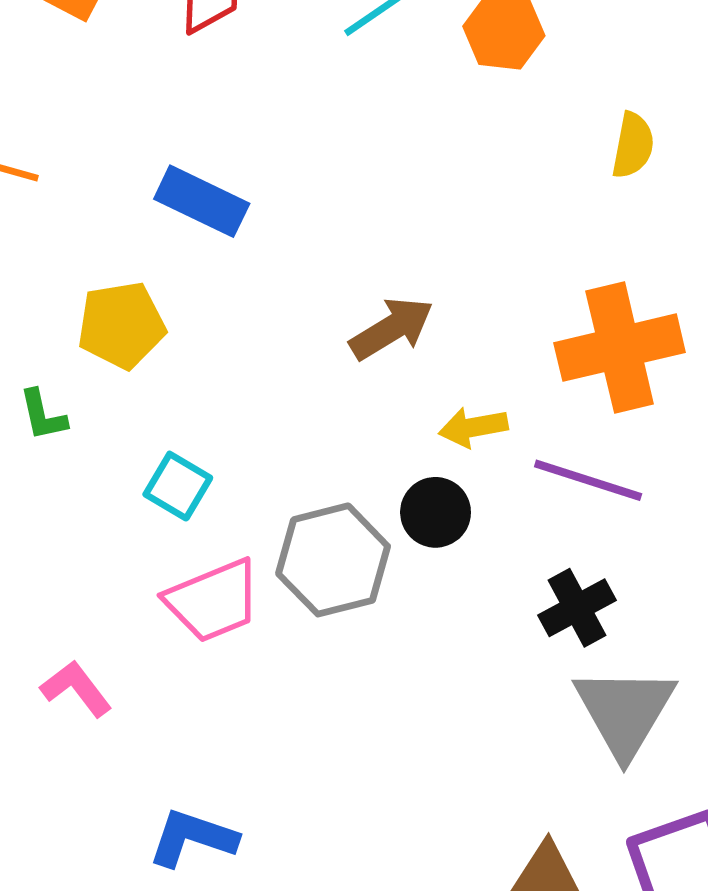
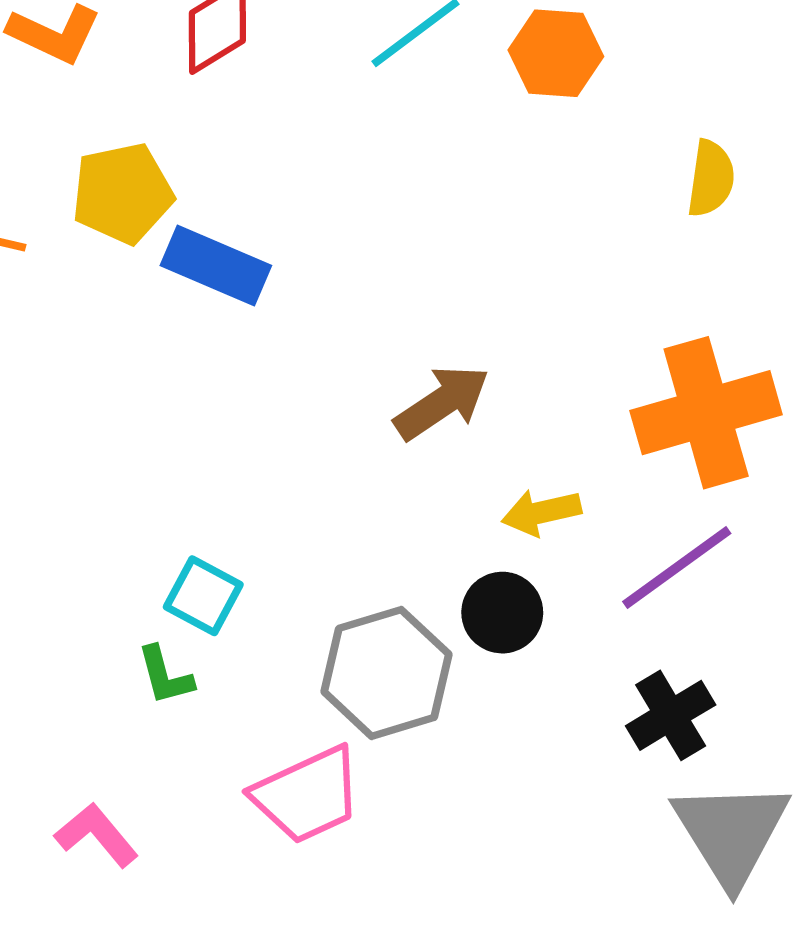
yellow pentagon: (121, 325) -> (122, 193), moved
green L-shape: (43, 415) -> (165, 676), moved
purple line: (588, 480) -> (677, 568), turned -51
pink trapezoid: (213, 601) -> (307, 795), moved

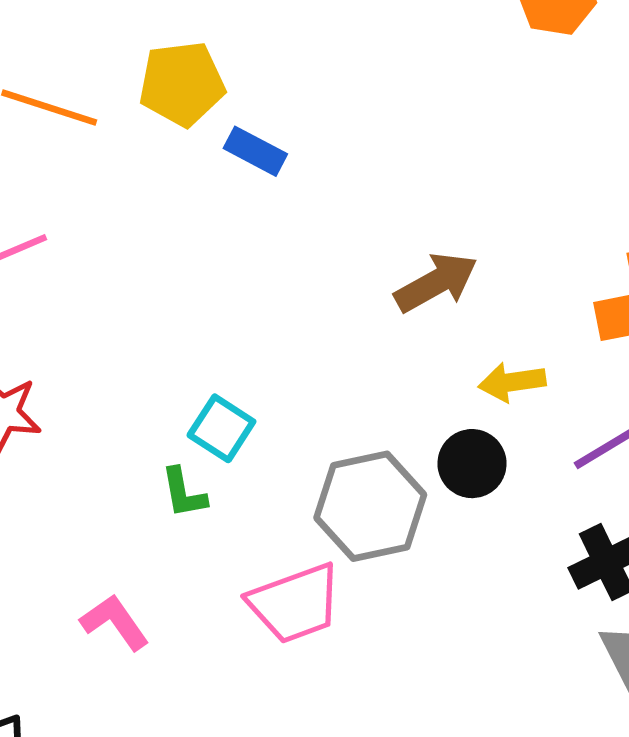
blue rectangle: (216, 266) -> (255, 151), size x0.7

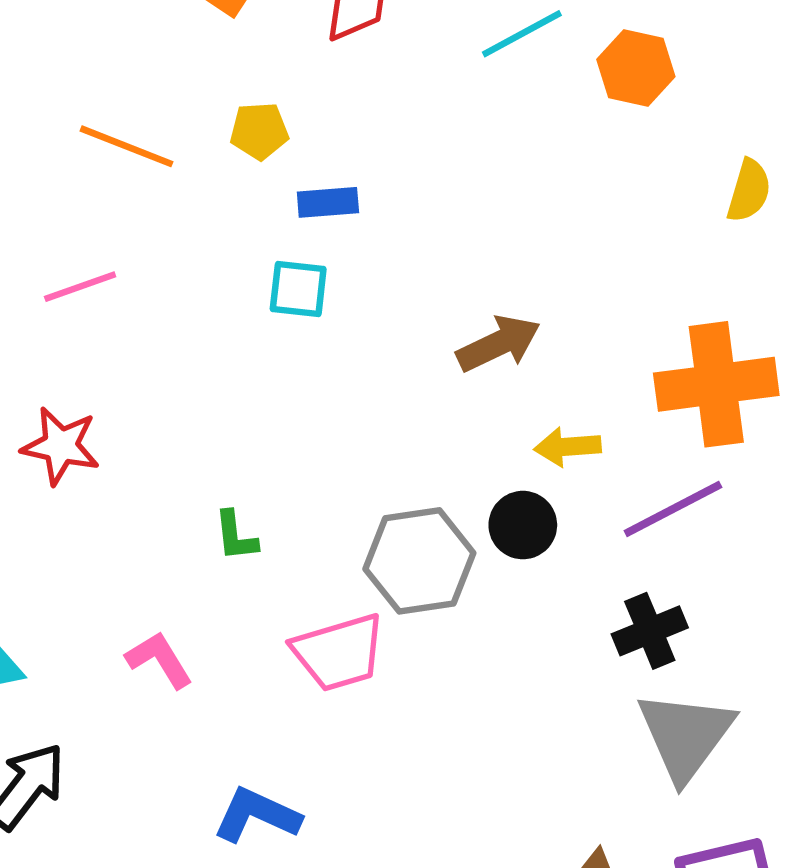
yellow pentagon: (182, 84) -> (259, 131), size x0.7
blue rectangle: (255, 151) -> (328, 202), turned -36
cyan square: (221, 428) -> (298, 289), moved, turned -30

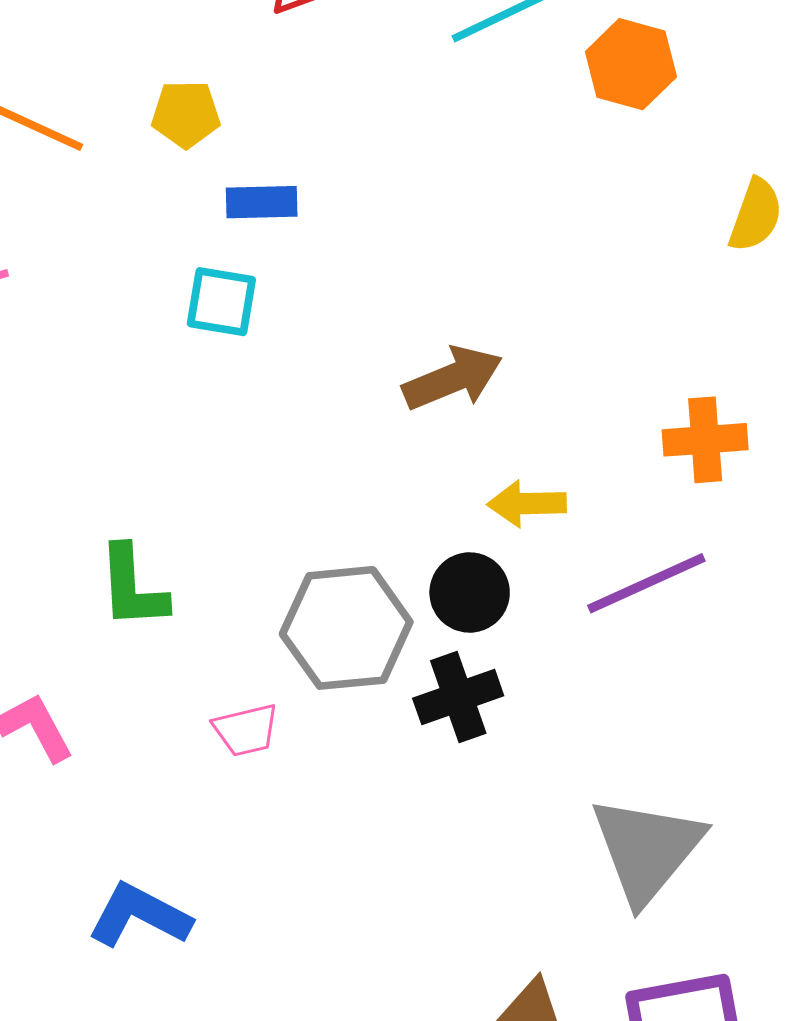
orange cross: (716, 384) -> (705, 440), size x0.6
green L-shape: (236, 536) -> (132, 587), size x1.4
black cross: (650, 631) -> (458, 697), moved
pink trapezoid: (339, 652) -> (246, 730), size x0.6

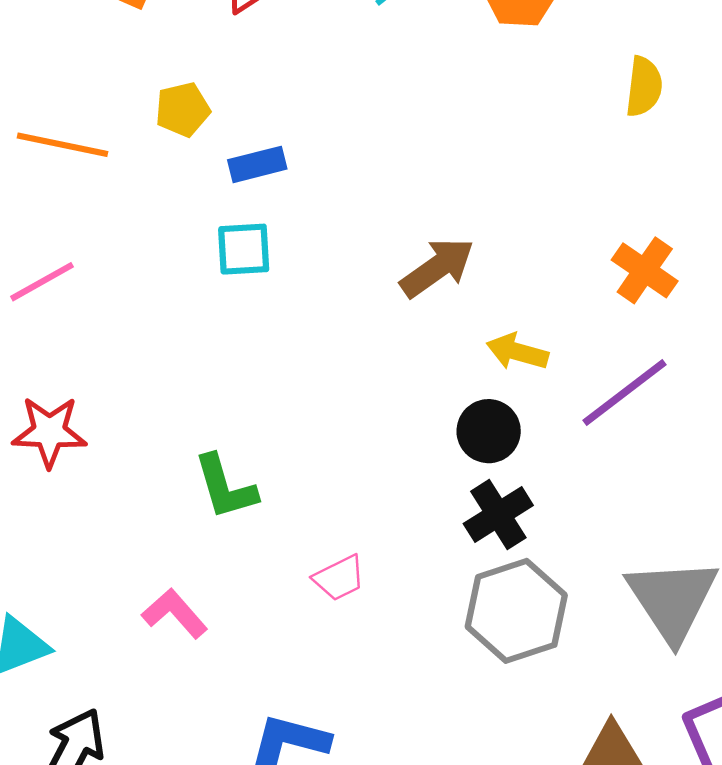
orange cross: (705, 440) -> (645, 270), turned -38
yellow arrow: (527, 504) -> (517, 352), turned 30
gray hexagon: (346, 628) -> (516, 611), moved

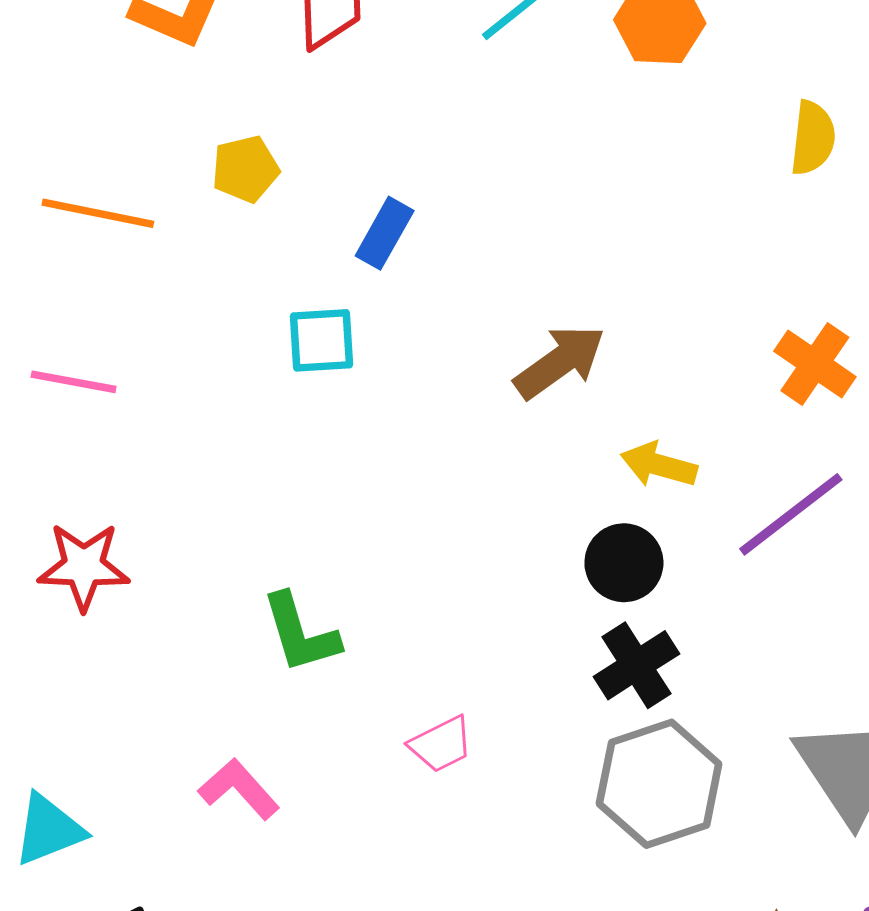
blue rectangle: (257, 164) -> (385, 233), moved, turned -46
pink line: (42, 282) -> (74, 382), turned 40

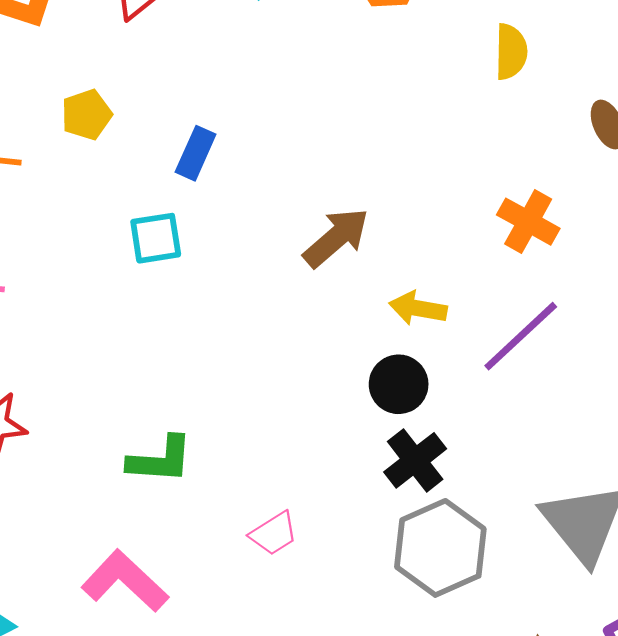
green L-shape: (300, 633) -> (160, 460), turned -64
pink L-shape: (239, 789) -> (125, 581), size x1.4

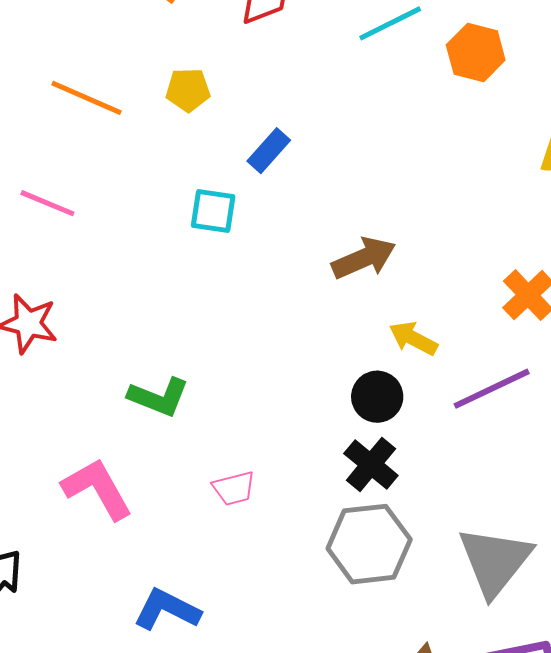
black cross: (415, 460) -> (371, 464), turned -30

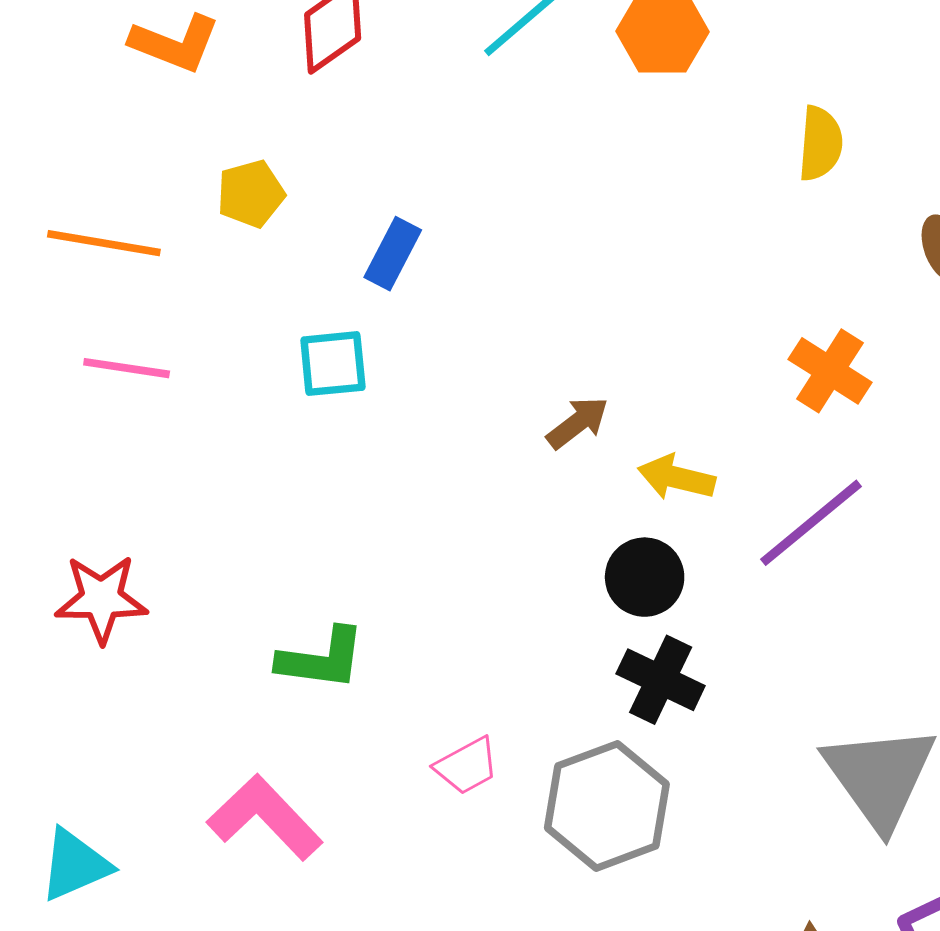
pink line: (47, 203) -> (127, 368), moved
brown arrow: (364, 258) -> (578, 423), moved, size x0.7
gray hexagon: (369, 544) -> (607, 806), moved

